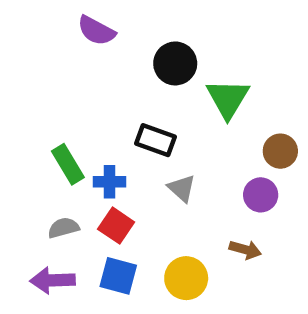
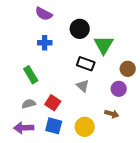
black rectangle: (155, 140) -> (86, 64), moved
blue cross: (109, 182) -> (45, 43), moved

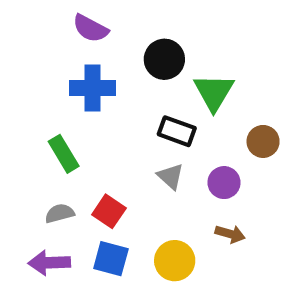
blue cross: (45, 43) -> (92, 88), size x1.5
purple circle: (119, 89) -> (224, 183), moved

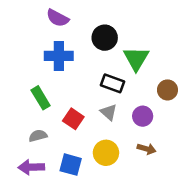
red square: (109, 211) -> (73, 119), moved
yellow circle: (175, 261) -> (106, 153), moved

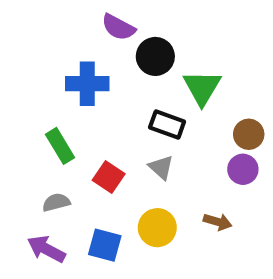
purple semicircle: (58, 18) -> (118, 27), moved
purple circle: (143, 116) -> (243, 169), moved
purple arrow: (31, 167) -> (46, 249), turned 30

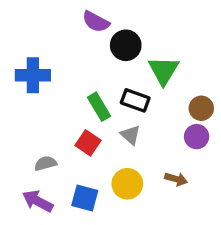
blue cross: (87, 84) -> (33, 75), moved
green rectangle: (60, 146) -> (99, 107), moved

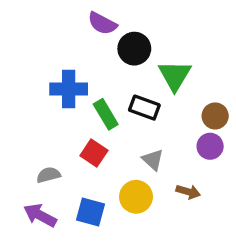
blue cross: (33, 75) -> (69, 89), moved
gray triangle: (130, 135) -> (153, 160), moved

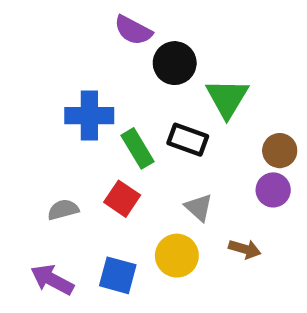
gray semicircle: (48, 175) -> (63, 210), moved

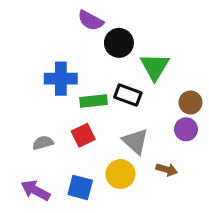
green rectangle: (137, 148) -> (94, 101), turned -65
red square: (122, 199) -> (83, 135), turned 30
gray triangle: (199, 207) -> (135, 141), size x1.4

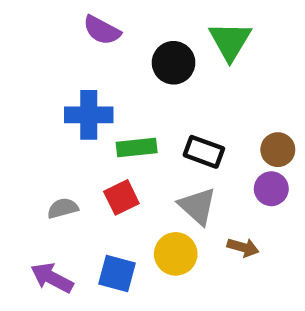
purple semicircle: (91, 21) -> (102, 30), moved
green triangle: (155, 67) -> (230, 41), moved
black rectangle: (128, 95) -> (204, 152), moved

